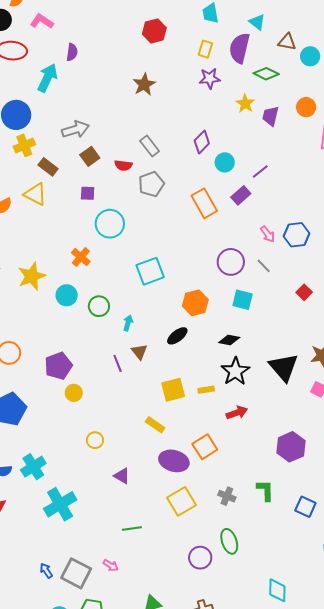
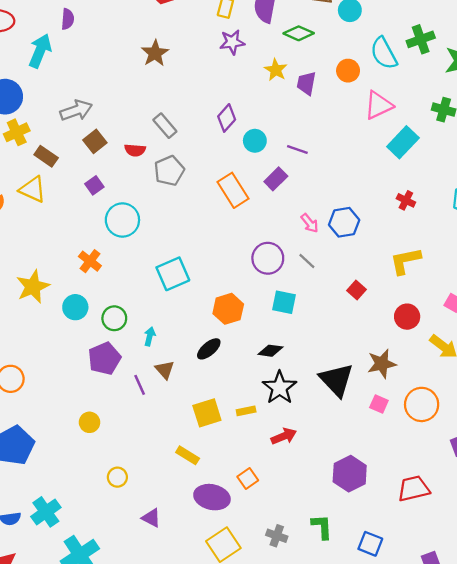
purple line: (260, 172) -> (297, 149), turned 60
purple square: (88, 193) -> (94, 185), turned -35
purple pentagon: (58, 366) -> (104, 358), moved
orange square: (205, 447) -> (248, 479), size x0.7

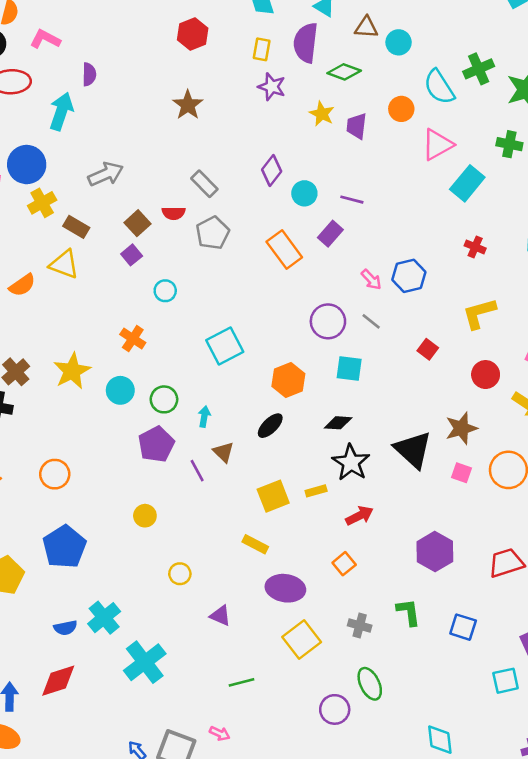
purple star: (232, 42) -> (272, 87), turned 30
brown square: (95, 141) -> (138, 223), moved
cyan circle: (122, 220) -> (165, 291), size x0.6
orange square: (248, 479) -> (344, 564), moved

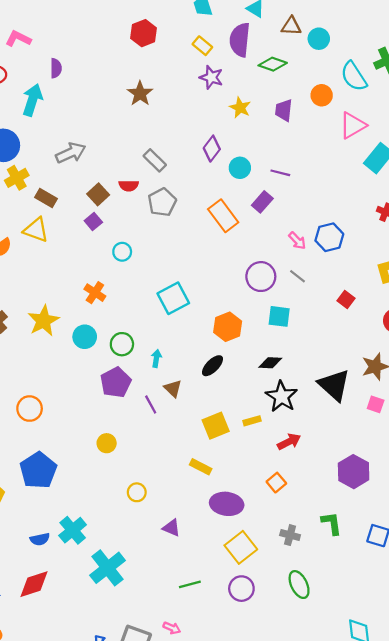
yellow rectangle: (262, 49) -> (202, 46), turned -60
yellow star: (322, 114) -> (240, 108), moved
purple circle: (335, 709) -> (241, 589), moved

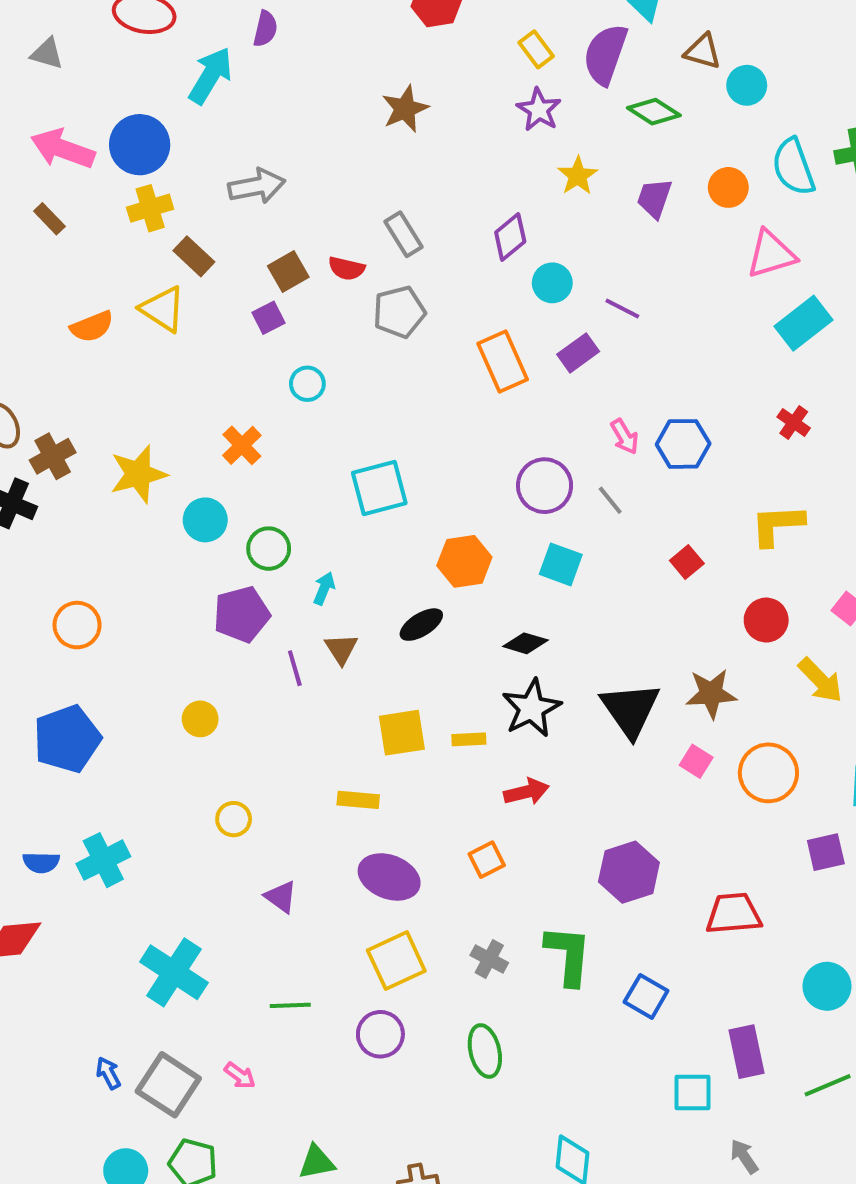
yellow rectangle: (201, 467) -> (358, 800), turned -35
green L-shape: (332, 523) -> (568, 955), size x1.4
cyan cross: (108, 568) -> (174, 972), moved, turned -32

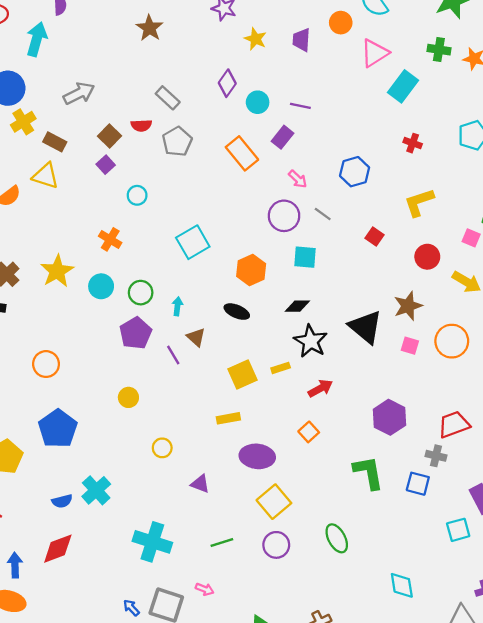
pink arrow: (624, 437) -> (298, 179), moved
black ellipse: (421, 625) -> (237, 312), turned 70
gray cross: (489, 959) -> (436, 456), moved

